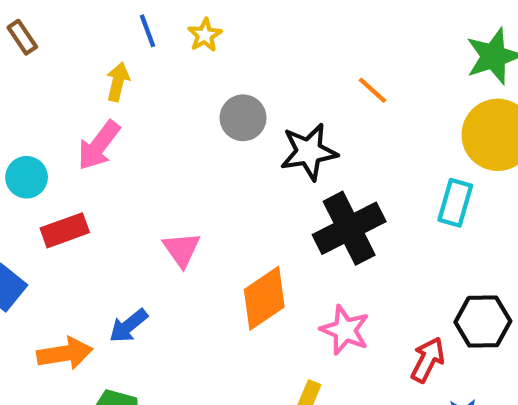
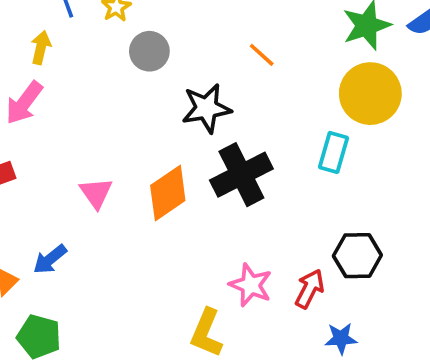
gray circle: (243, 118) -> (149, 51), moved
orange diamond: (264, 298) -> (168, 193), moved
pink star: (345, 330) -> (251, 285), moved

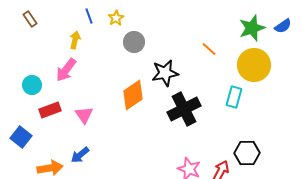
orange line: (262, 55) -> (209, 49), moved
pink triangle: (96, 193) -> (84, 115), moved
orange diamond: (168, 193) -> (133, 95), moved

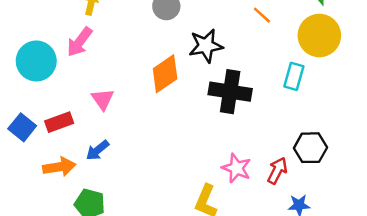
cyan circle: (32, 85) -> (36, 61), size x1.6
black cross: (184, 109) -> (230, 92), turned 36
red rectangle: (50, 110) -> (59, 122), moved

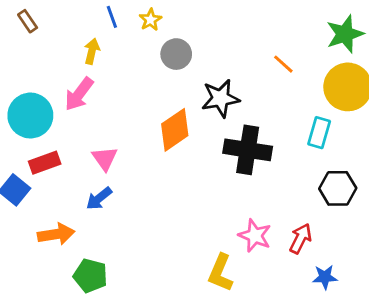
red rectangle: (59, 122) -> (45, 163), moved
black hexagon: (310, 148) -> (338, 188), moved
blue arrow: (97, 150) -> (99, 198), moved

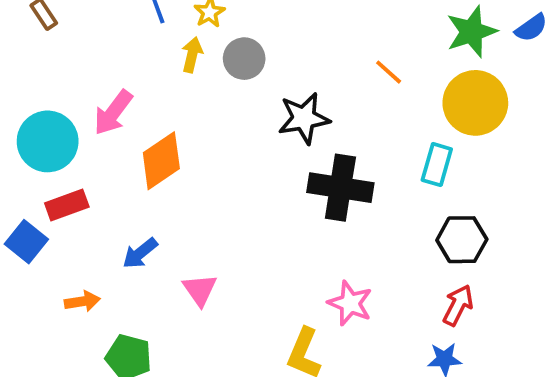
yellow arrow: (92, 51) -> (192, 55), moved
orange diamond: (175, 130) -> (161, 161), moved
pink triangle: (105, 158) -> (200, 290), moved
orange arrow: (56, 234) -> (82, 301), size x0.7
red arrow: (301, 238) -> (458, 305), moved

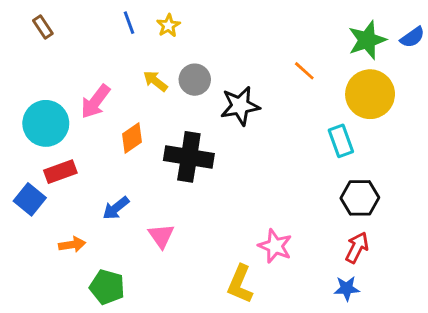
yellow arrow: (192, 55) -> (155, 81), moved, turned -65
gray circle: (244, 59) -> (195, 80), moved
orange diamond: (161, 161) -> (132, 138), size x0.7
cyan rectangle: (437, 165) -> (341, 141), turned -36
black cross: (340, 188) -> (189, 157), moved

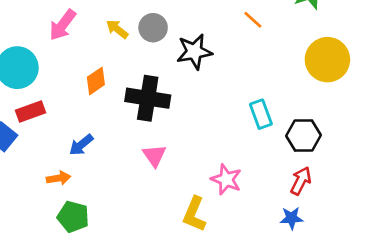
yellow circle: (370, 94) -> (327, 60), moved
pink arrow: (95, 101) -> (63, 25), moved
cyan rectangle: (341, 141) -> (261, 114), moved
pink triangle: (161, 236) -> (154, 155), moved
orange arrow: (72, 245) -> (59, 178), moved

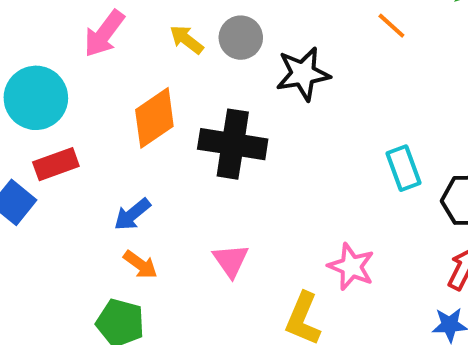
orange diamond: (96, 81) -> (154, 118), size x1.4
pink triangle: (154, 155) -> (231, 261), moved
orange arrow: (59, 178) -> (140, 265), moved, turned 45

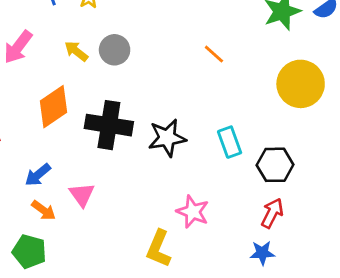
orange line: (391, 26) -> (214, 54), moved
black star: (303, 74) -> (167, 138), moved
pink triangle: (231, 261) -> (82, 195), moved

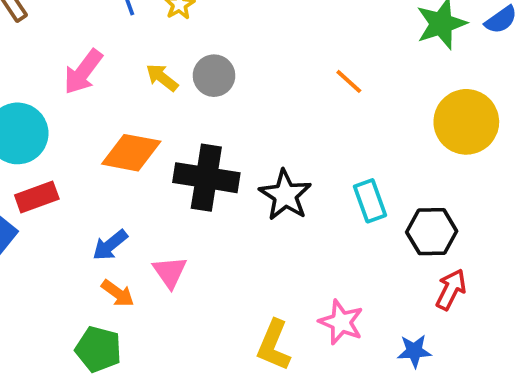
orange diamond: (53, 107) -> (131, 153), turned 45
black star: (167, 138) -> (285, 195), turned -30
pink star: (193, 212) -> (341, 322), moved
red arrow: (272, 213) -> (451, 289), moved

